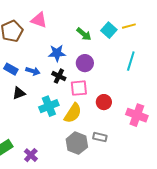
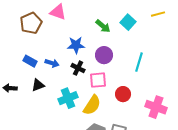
yellow line: (129, 26) -> (158, 14), moved
cyan line: (131, 61) -> (139, 62), moved

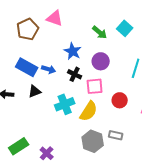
blue star: (76, 45) -> (73, 51), turned 30
blue rectangle: (30, 61) -> (27, 67), size x1.5

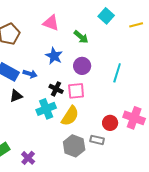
pink triangle: (55, 18) -> (51, 23), moved
cyan square: (125, 28) -> (106, 16), moved
black cross: (75, 74) -> (56, 89), moved
red circle: (120, 100) -> (110, 123), moved

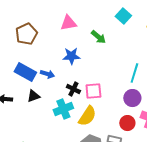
pink triangle: (51, 23) -> (68, 23), turned -30
blue star: (54, 56) -> (71, 56), turned -30
purple circle: (82, 66) -> (132, 98), moved

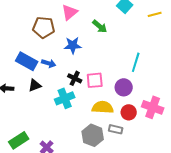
pink triangle: (68, 23) -> (70, 12), turned -30
brown pentagon: (26, 34) -> (44, 27), moved, turned 30
purple circle: (132, 98) -> (124, 87), moved
yellow semicircle: (87, 116) -> (103, 107), moved, turned -120

